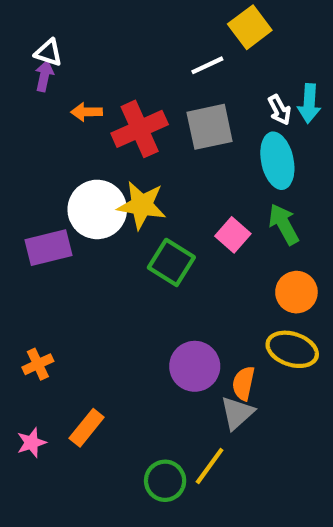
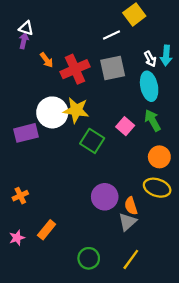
orange arrow: (87, 112) -> (47, 60), turned -126
orange semicircle: (243, 383) -> (131, 206), turned -30
yellow line: (210, 466) -> (131, 259), moved

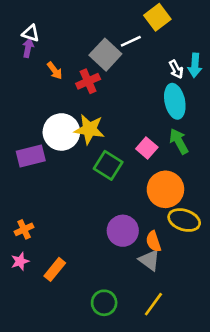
gray square: (113, 68) -> (105, 55), moved, turned -35
red cross: (75, 69) -> (88, 81), size x0.7
orange circle: (159, 157) -> (165, 189), moved, size x1.4
gray triangle: (127, 222) -> (149, 260), turned -42
pink star: (17, 238) -> (20, 261), moved

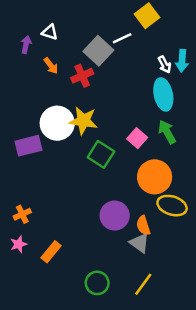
white triangle: (31, 33) -> (50, 32), moved

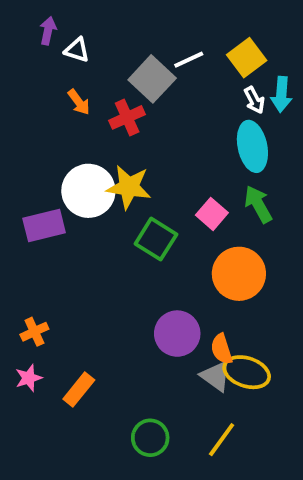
yellow square: (147, 16) -> (247, 58), moved
purple arrow: (26, 45) -> (48, 31), moved
yellow ellipse: (172, 206) -> (247, 372), moved

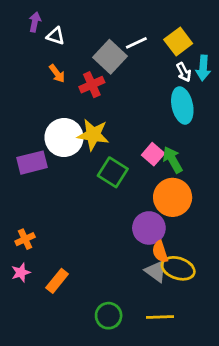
green arrow: (258, 204) -> (173, 160), moved
purple circle: (177, 334) -> (149, 228), moved
yellow line: (222, 440) -> (160, 317), turned 52

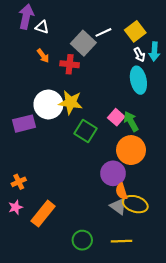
purple arrow: (35, 22) -> (26, 17), size x1.6
red cross: (92, 85) -> (70, 64), turned 30
orange rectangle: (57, 281) -> (43, 214), size x1.4

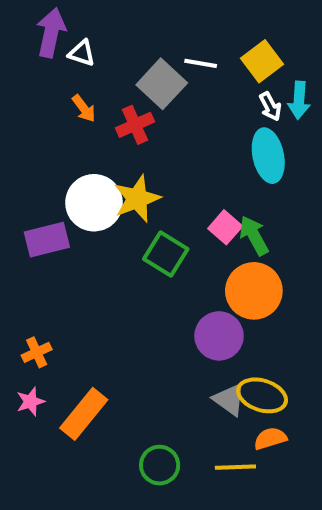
white line: (103, 32) -> (201, 63), turned 35
red cross: (70, 64) -> (135, 125), turned -30
yellow star: (71, 102) -> (137, 199), turned -30
orange semicircle: (121, 191) -> (270, 438), moved, turned 91

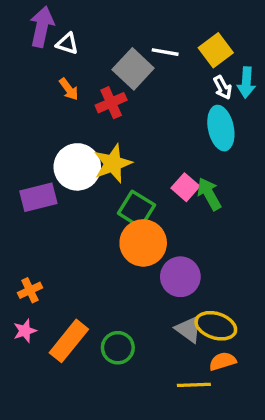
orange circle: (254, 291) -> (143, 243), moved
green circle: (160, 465) -> (118, 348), moved

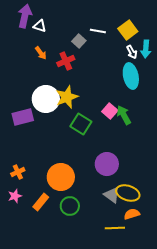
gray square: (133, 69) -> (79, 41), size x0.6
orange circle: (143, 243) -> (61, 177), moved
orange rectangle: (69, 341) -> (41, 202), size x0.7

